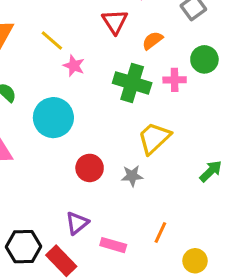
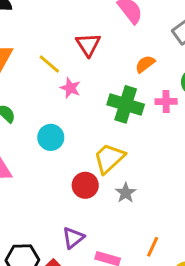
red triangle: (115, 22) -> (88, 45), moved
cyan circle: (53, 118) -> (51, 137), size x0.7
yellow trapezoid: (154, 138) -> (109, 158), moved
gray star: (132, 176) -> (126, 193), turned -30

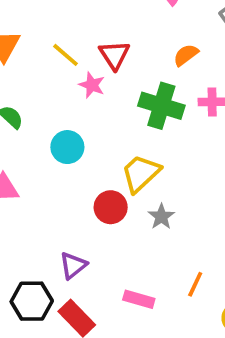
red triangle: (88, 45) -> (114, 55), moved
purple triangle: (73, 238) -> (73, 265), moved

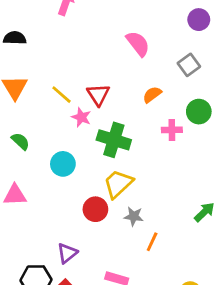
green cross: (161, 106) -> (114, 140), moved
gray star: (161, 217) -> (134, 216), turned -30
orange line: (195, 284) -> (152, 242), moved

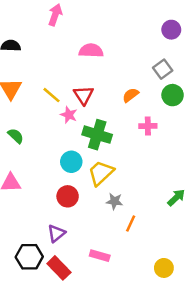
pink semicircle: (138, 44) -> (91, 51), moved, turned -50
green circle: (199, 112) -> (173, 95), moved
cyan circle: (63, 164) -> (71, 162), moved
red circle: (95, 209) -> (68, 196), moved

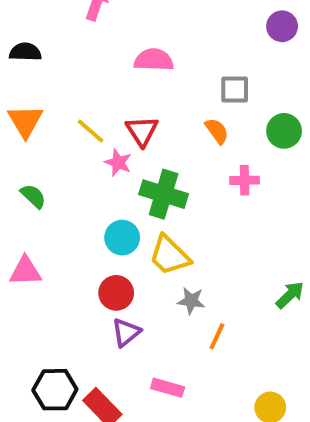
gray square: (163, 69) -> (235, 89), moved, turned 36
orange semicircle: (131, 95) -> (217, 131), turned 91
yellow trapezoid: (101, 173) -> (169, 255), turned -92
purple triangle: (56, 233) -> (126, 332), moved

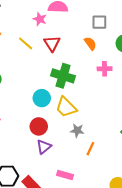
pink star: (118, 163) -> (40, 19), moved

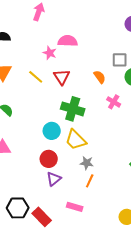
gray square: (99, 22) -> (120, 60), moved
pink cross: (105, 69) -> (114, 102), turned 32
orange line: (90, 149) -> (90, 181), moved

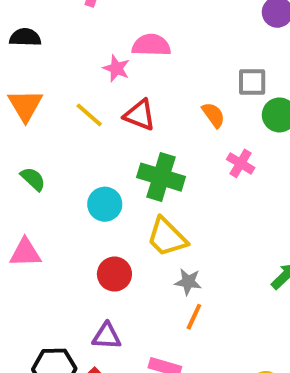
red triangle: (62, 77) -> (140, 115), turned -36
cyan circle: (52, 131) -> (105, 204), moved
purple triangle: (54, 179) -> (107, 336), moved, turned 42

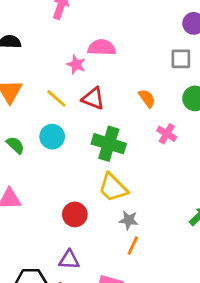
gray square: (252, 82) -> (181, 59), moved
cyan circle: (105, 204) -> (52, 137), moved

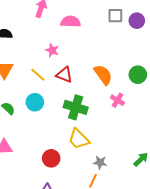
pink semicircle: (102, 47) -> (71, 22), moved
gray square: (181, 59) -> (115, 16), moved
orange semicircle: (147, 98) -> (103, 75), size x1.5
gray star: (129, 220) -> (100, 162), moved

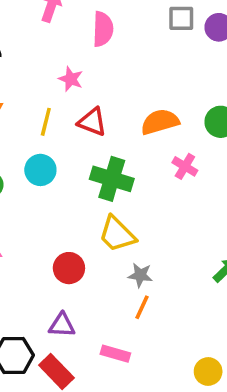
pink semicircle: (71, 22) -> (103, 29), turned 90
yellow line: (38, 75) -> (46, 122), turned 63
orange semicircle: (103, 75) -> (160, 122), turned -70
gray star: (100, 162) -> (140, 275), moved

